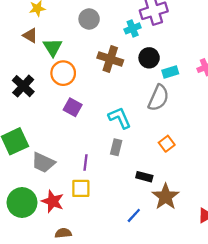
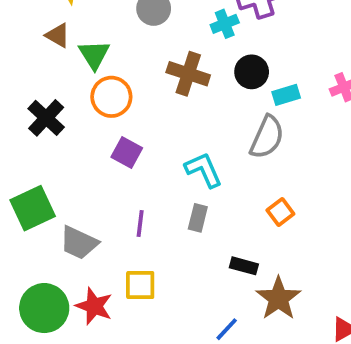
purple line: (86, 163) -> (140, 224), moved

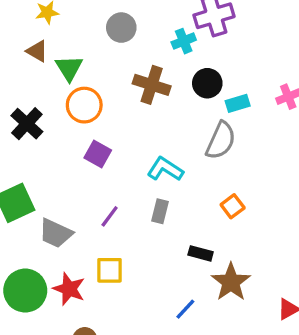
cyan L-shape: (204, 170) -> (165, 169), turned -33
purple line: (140, 224) -> (110, 216), turned 30

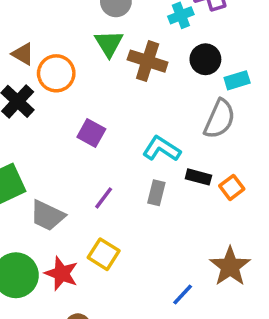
brown triangle: (37, 51) -> (23, 54), moved
green triangle: (69, 68) -> (109, 43), moved
orange circle: (84, 105) -> (56, 73), moved
black rectangle: (201, 253) -> (198, 177), moved
yellow square: (110, 270) -> (104, 254), turned 32

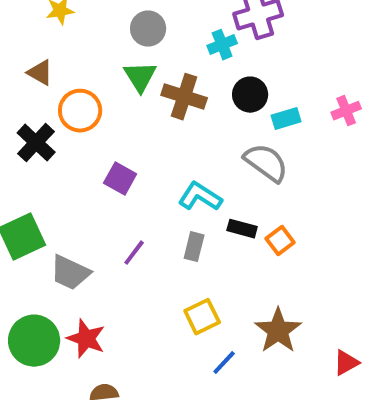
brown triangle: (23, 54) -> (40, 73), moved
gray semicircle: (219, 119) -> (266, 163), turned -78
yellow square: (104, 254) -> (202, 317), moved, turned 32

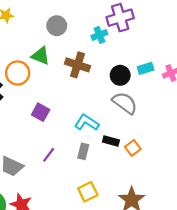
green triangle: (140, 77) -> (41, 56), moved, turned -36
black circle: (250, 95) -> (120, 75), moved
cyan rectangle: (286, 119) -> (146, 68), moved

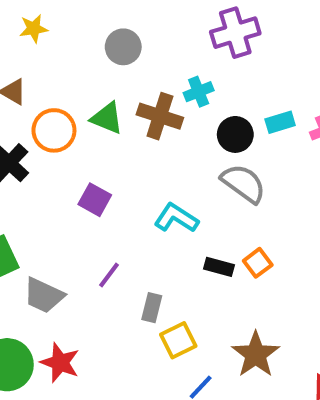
cyan cross: (99, 35) -> (199, 92), moved
green triangle: (41, 56) -> (107, 118), moved
black rectangle: (111, 141) -> (219, 267), moved
gray rectangle: (83, 151) -> (152, 308), moved

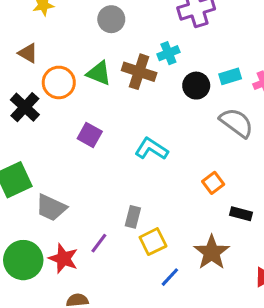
gray semicircle: (243, 183) -> (236, 123), moved
black rectangle: (219, 267) -> (241, 214), moved
purple line: (109, 275) -> (99, 243), moved

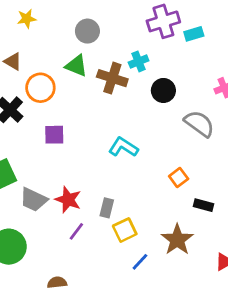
green triangle: (99, 73) -> (76, 66), moved
cyan rectangle: (230, 76) -> (194, 34), moved
purple square: (90, 135) -> (54, 135), moved, turned -30
red star: (63, 259) -> (68, 200), moved

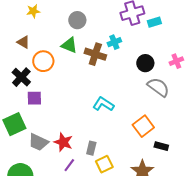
black circle: (163, 90) -> (145, 63), moved
purple square: (54, 135) -> (34, 98), moved
orange square: (179, 178) -> (143, 126), size x1.5

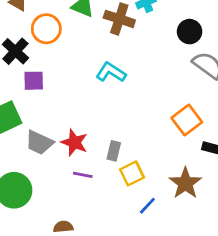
cyan L-shape: (103, 104) -> (111, 72), moved
purple line: (69, 165) -> (83, 175), turned 64

